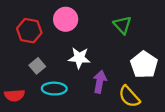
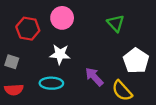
white star: (79, 58) -> (60, 54), moved
gray square: (37, 66) -> (12, 62), moved, turned -32
purple arrow: (100, 82) -> (94, 77), turned -54

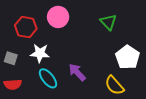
white star: (60, 54) -> (40, 53), moved
purple arrow: (94, 77) -> (77, 72), moved
cyan ellipse: (51, 83) -> (48, 78), turned 50

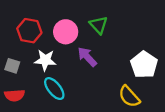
pink circle: (58, 17) -> (66, 32), moved
green triangle: (108, 22) -> (99, 25), moved
purple arrow: (77, 72) -> (87, 57), moved

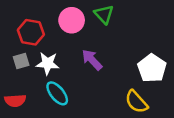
green triangle: (99, 25) -> (104, 14), moved
pink circle: (66, 32) -> (72, 20), moved
gray square: (12, 66) -> (21, 61), moved, turned -35

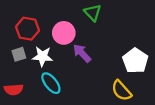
pink circle: (72, 20) -> (64, 33), moved

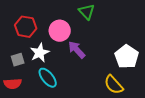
gray square: (19, 54) -> (18, 60), moved
white star: (42, 56) -> (40, 53), turned -30

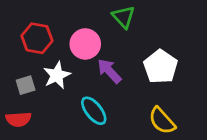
white pentagon: (127, 57) -> (161, 67), moved
cyan ellipse: (48, 78) -> (94, 111), moved

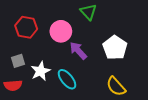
white star: (57, 75) -> (40, 71), moved

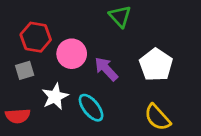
pink circle: (61, 31) -> (72, 54), moved
gray square: (18, 61) -> (25, 70), moved

